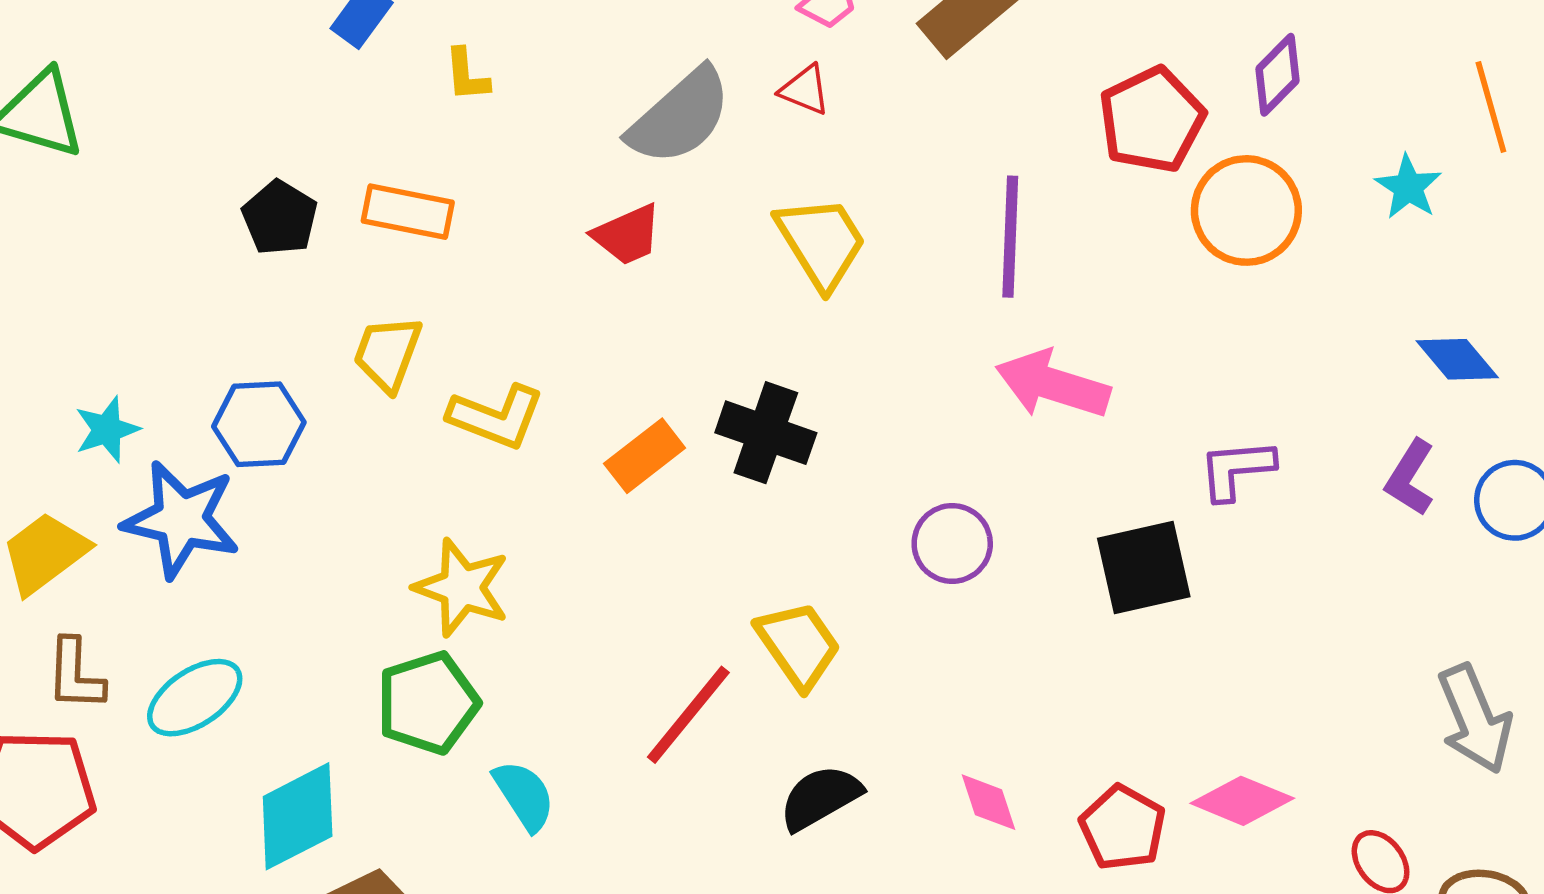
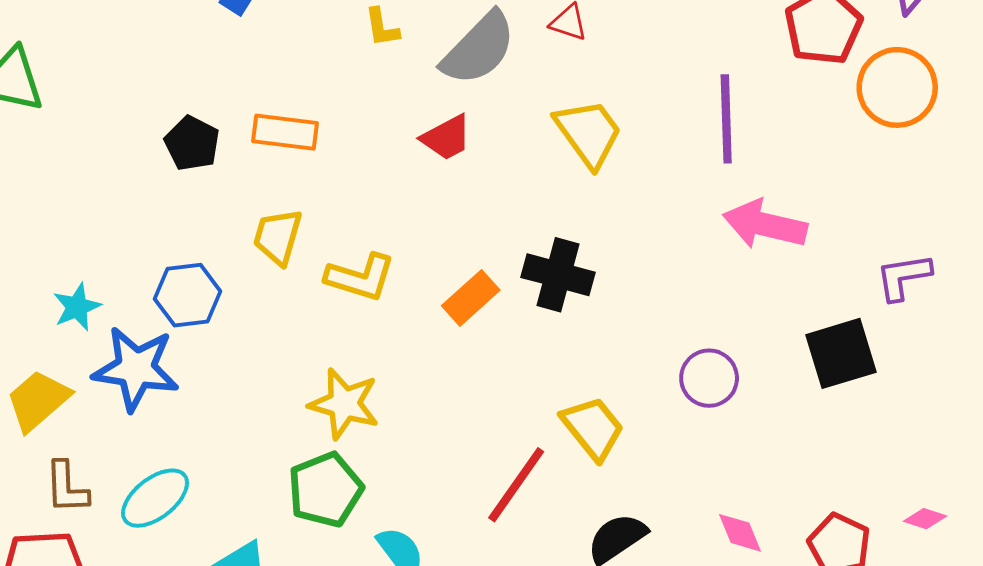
yellow L-shape: (467, 75) -> (382, 27), moved
purple circle: (952, 543) -> (709, 378), moved
pink diamond: (1242, 801) -> (925, 519), size x0.6

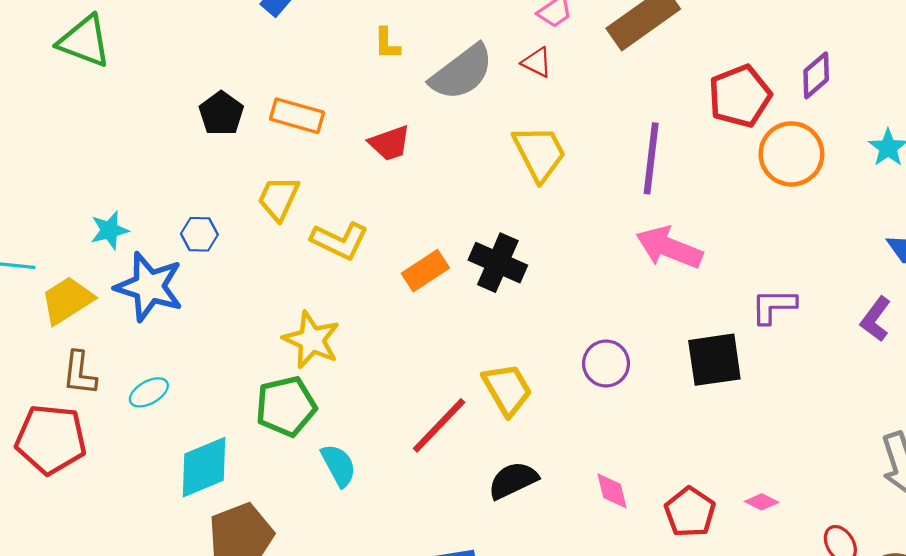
red trapezoid: (446, 138) -> (390, 143), moved
blue hexagon: (188, 295) -> (199, 234), size x0.7
cyan ellipse: (155, 498) -> (149, 392), size x0.7

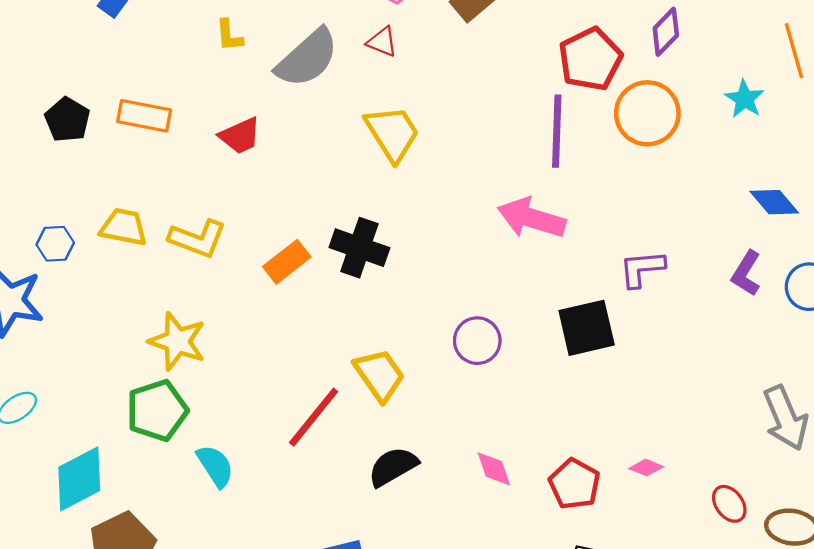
purple line: (651, 158) -> (557, 131), moved
yellow trapezoid: (278, 198) -> (124, 227), moved, turned 81

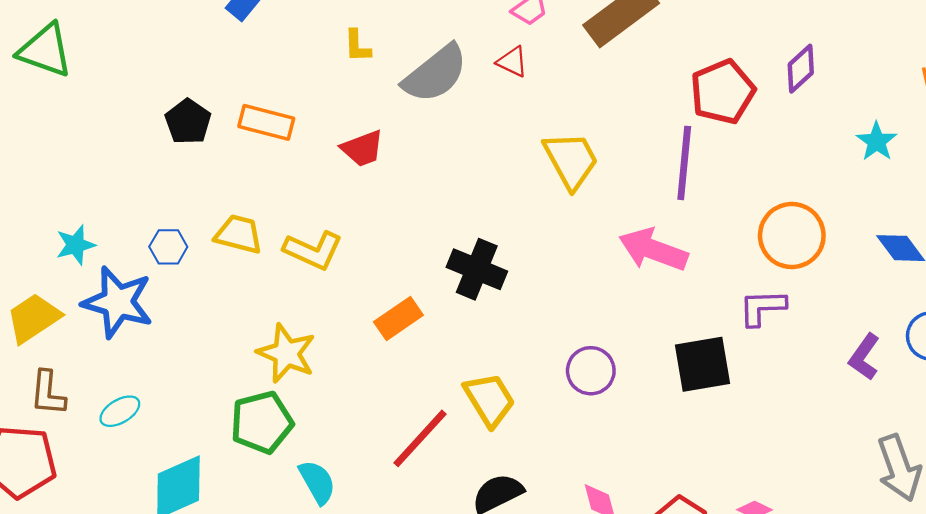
orange circle: (647, 113) -> (792, 236), moved
yellow trapezoid: (392, 133) -> (571, 160), moved
orange rectangle: (287, 262) -> (398, 319), moved
purple L-shape: (746, 273) -> (864, 357), moved

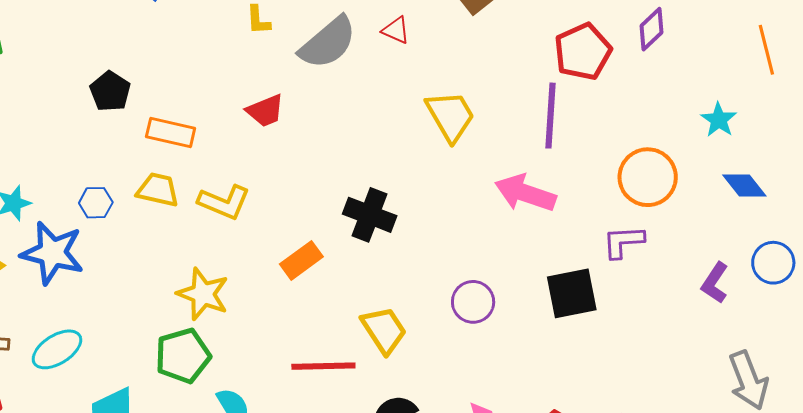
orange rectangle: (266, 122) -> (171, 132), moved
cyan star: (877, 141) -> (719, 120), moved
cyan ellipse: (120, 411) -> (57, 349), size x1.4
red line: (420, 438) -> (323, 366), turned 48

